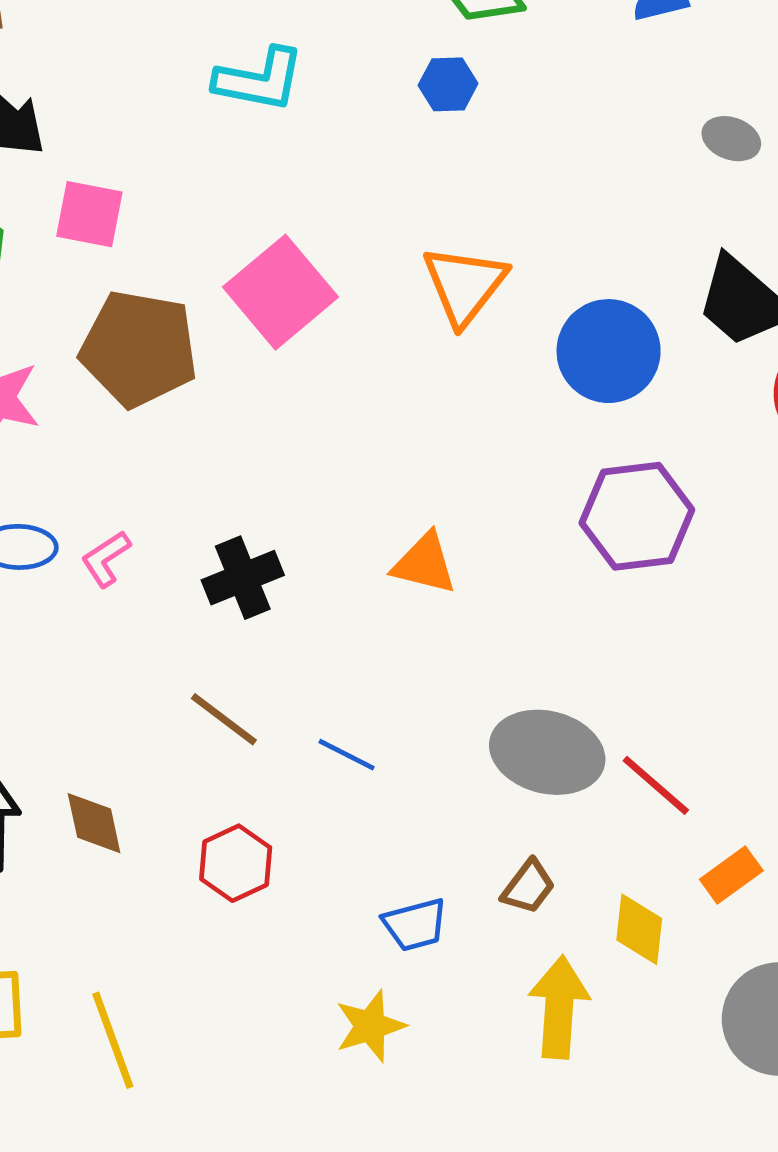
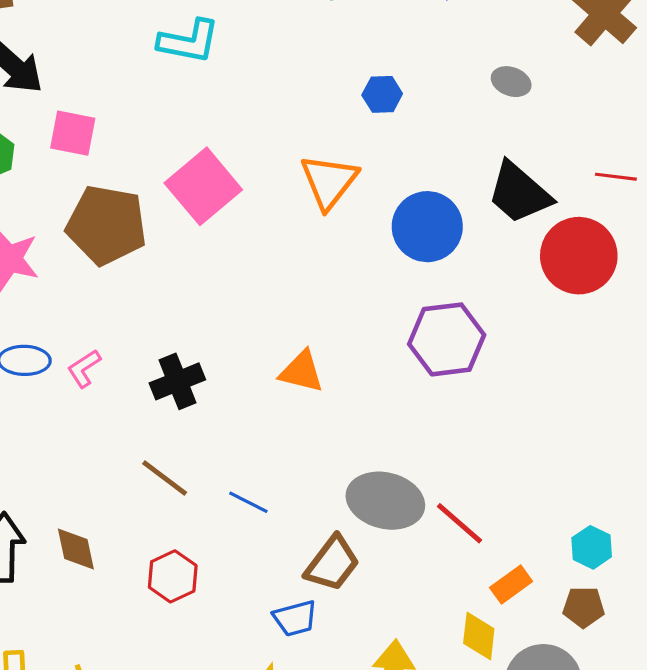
blue hexagon: (448, 84) -> (382, 94), moved
brown trapezoid: (528, 887) -> (332, 563), moved, size x1.5
yellow diamond: (639, 929) -> (479, 636), moved

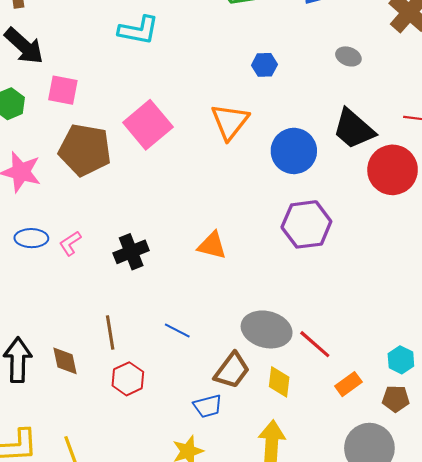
brown line: (165, 478) -> (110, 333), moved, turned 44
yellow diamond: (479, 636) -> (279, 382), moved

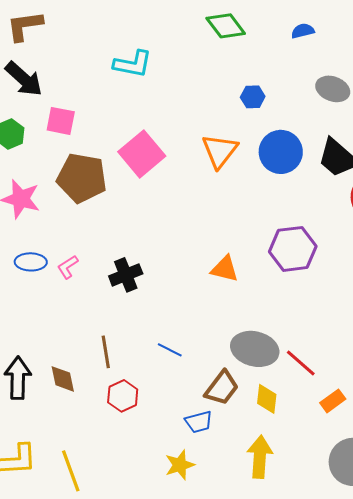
gray ellipse: (348, 56) -> (333, 89), size x1.4
blue circle: (294, 151) -> (281, 152), moved
orange triangle: (212, 245) -> (225, 269), moved

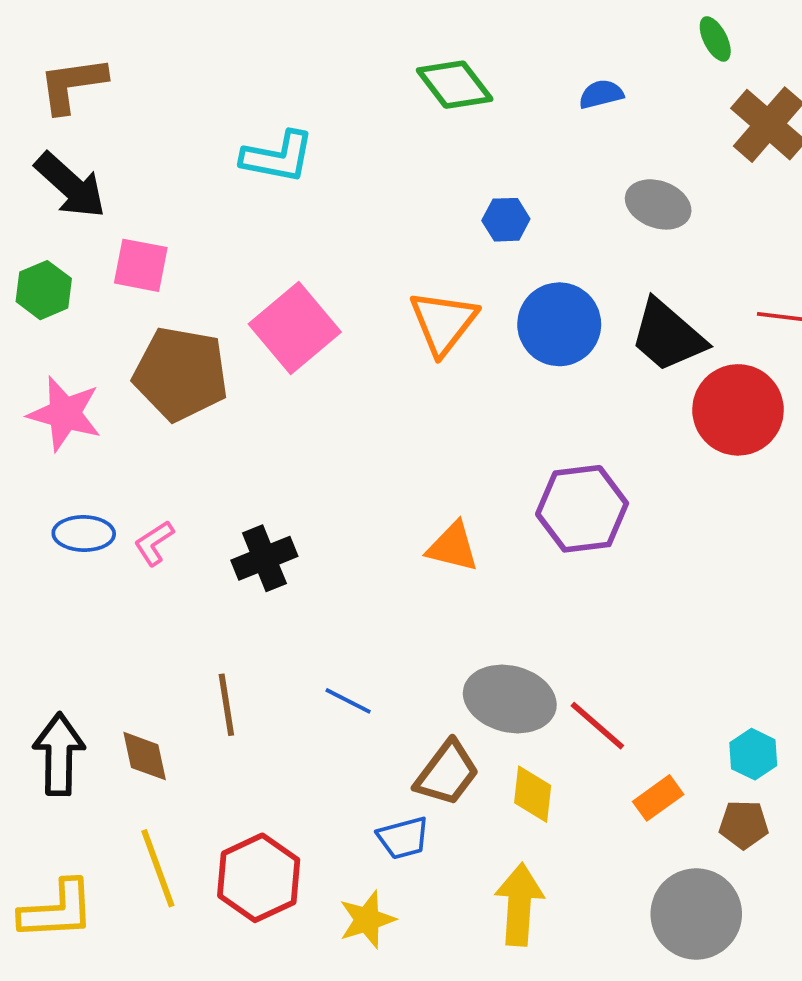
red hexagon: (123, 396) -> (259, 878), moved, size x1.4
yellow line: (71, 471) -> (158, 868), moved

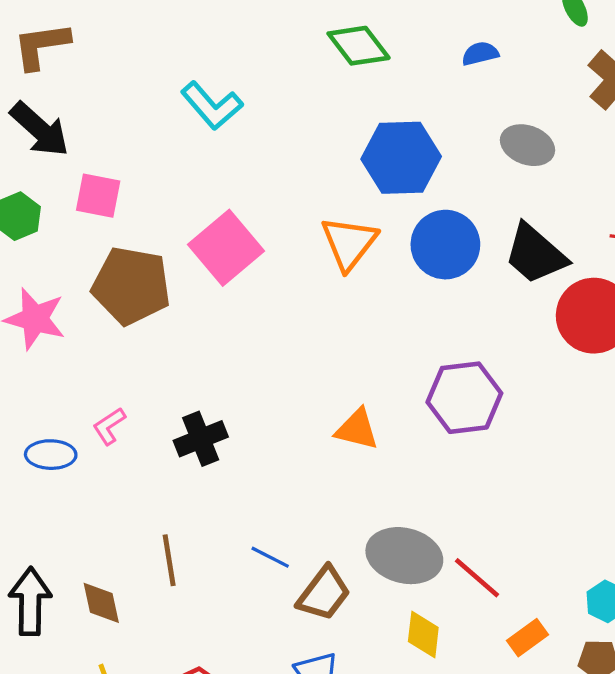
cyan L-shape: (278, 157) -> (212, 106), turned 38
blue hexagon: (506, 220) -> (401, 158), size x2.0
blue ellipse: (84, 534) -> (51, 455), moved
brown trapezoid: (447, 773) -> (324, 593), moved

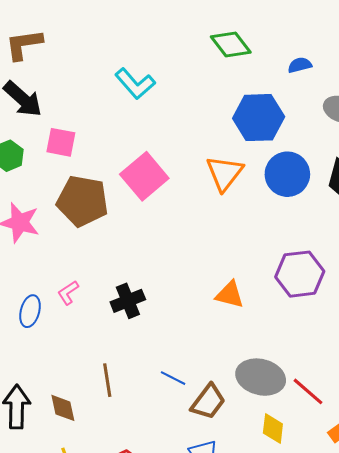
blue semicircle: (480, 54) -> (300, 65), moved
blue ellipse: (51, 455) -> (30, 311), turned -76

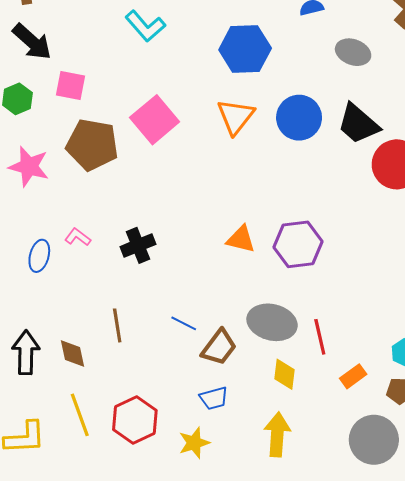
blue hexagon: (259, 118) -> (245, 49), moved
purple hexagon: (300, 274) -> (298, 244), moved
pink L-shape: (68, 293) -> (78, 237), turned 70
red line: (308, 391) -> (320, 337), turned 36

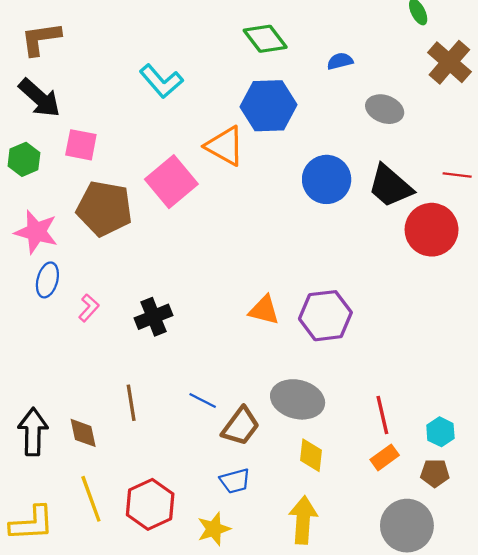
orange triangle: (236, 117) -> (225, 146), moved, turned -39
pink L-shape: (78, 237) -> (89, 308), turned 95
blue ellipse: (39, 256) -> (47, 280), moved
red line: (320, 337) -> (382, 415), moved

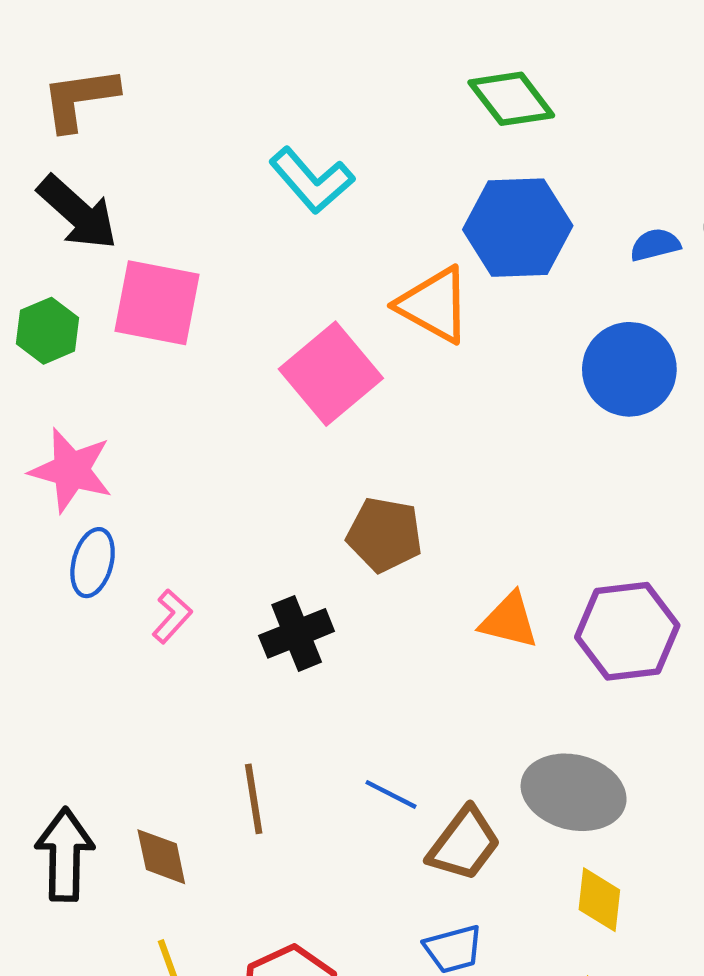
blue semicircle: (340, 61) -> (655, 245), moved
pink square: (81, 145) -> (157, 303), size x1.4
brown pentagon: (104, 208) -> (385, 535), moved, size x0.7

